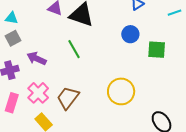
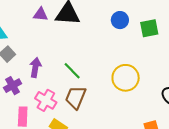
green line: (74, 49) -> (72, 71), moved
purple arrow: (37, 58) -> (35, 67), turned 90

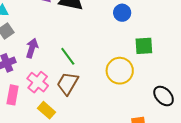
green square: (149, 28) -> (144, 46), moved

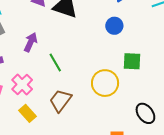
purple arrow: (32, 48) -> (31, 42), moved
brown trapezoid: (68, 83) -> (60, 100), moved

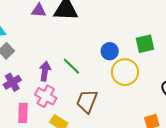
blue circle: (114, 26) -> (110, 51), moved
purple arrow: (31, 42) -> (45, 71), moved

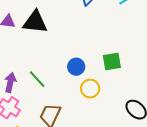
yellow circle: (125, 72) -> (90, 89), size x0.7

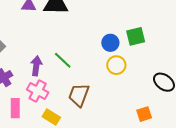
blue circle: (76, 67) -> (110, 43), moved

